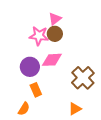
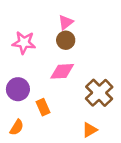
pink star: (39, 36) -> (24, 43), moved
purple circle: (30, 67) -> (18, 89), moved
orange semicircle: (24, 109) -> (17, 127), moved

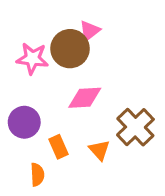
brown circle: (66, 40) -> (70, 49), moved, size x1.5
orange semicircle: (17, 127) -> (37, 175), moved, turned -35
orange triangle: (90, 130) -> (99, 150), moved, turned -42

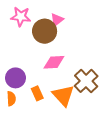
pink star: (32, 58) -> (21, 17), moved
orange triangle: (99, 150) -> (63, 96), size x1.6
orange semicircle: (37, 175) -> (11, 99), moved

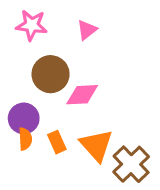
brown circle: (45, 31) -> (51, 74), moved
brown cross: (86, 81) -> (131, 164), moved
orange semicircle: (11, 99) -> (25, 139), moved

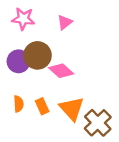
pink diamond: (82, 95) -> (61, 71), turned 45
purple circle: (24, 118) -> (19, 61), moved

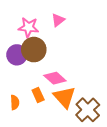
pink star: (23, 19) -> (28, 27), moved
pink diamond: (61, 71) -> (55, 78), moved
orange semicircle: (19, 104) -> (15, 102), moved

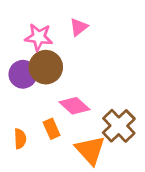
orange triangle: (64, 97) -> (90, 150), moved
brown cross: (88, 110) -> (119, 126), moved

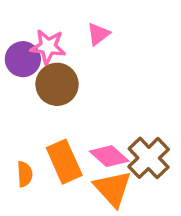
purple circle: (23, 74) -> (23, 59), moved
pink diamond: (74, 106) -> (109, 156), moved
orange rectangle: (52, 129) -> (64, 162), size x1.6

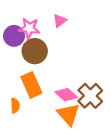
orange rectangle: (64, 162) -> (31, 85), moved

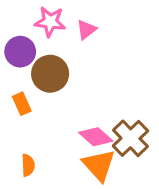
pink star: (29, 28) -> (50, 22), moved
orange rectangle: (31, 85) -> (22, 104), moved, size x0.6
orange semicircle: (15, 106) -> (28, 165), moved

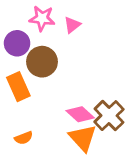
orange rectangle: (22, 104) -> (18, 87), size x1.5
orange semicircle: (28, 165) -> (24, 138), turned 72

